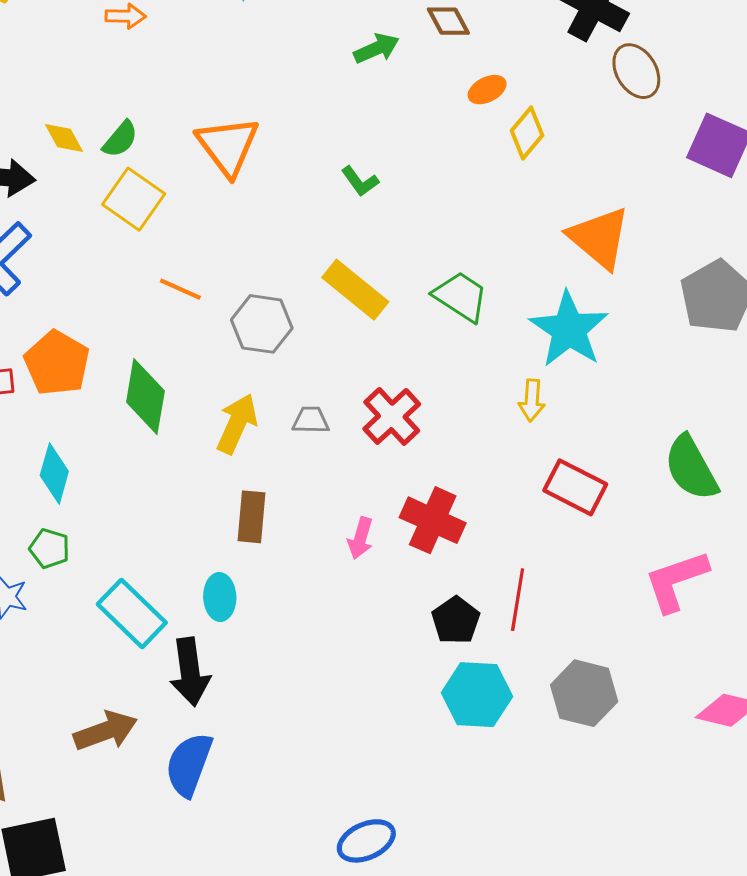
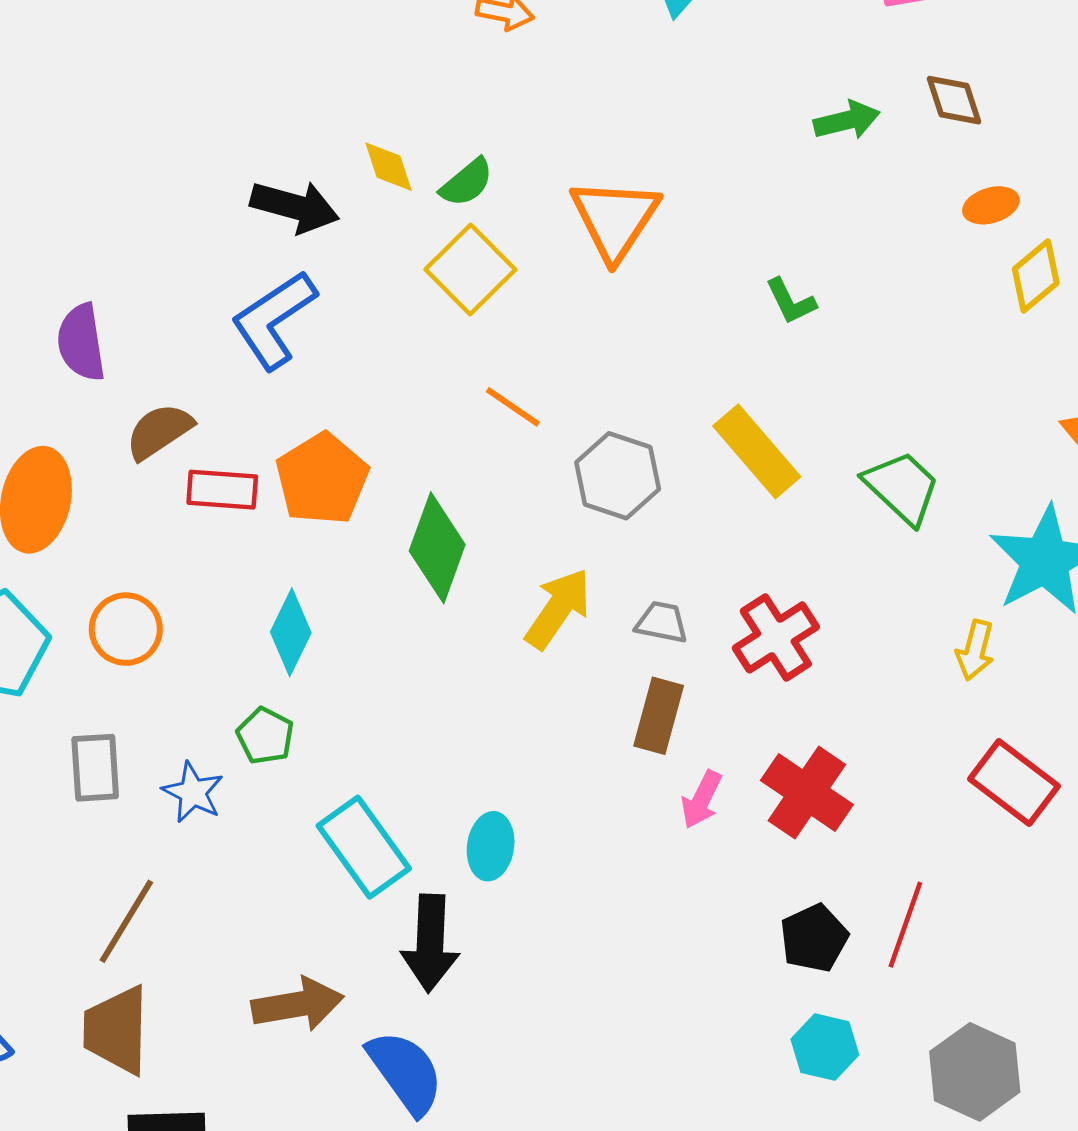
brown rectangle: (251, 517) -> (659, 716), moved
cyan hexagon: (477, 695) -> (825, 1047), size x0.7
blue semicircle: (189, 765) -> (405, 1072), turned 114

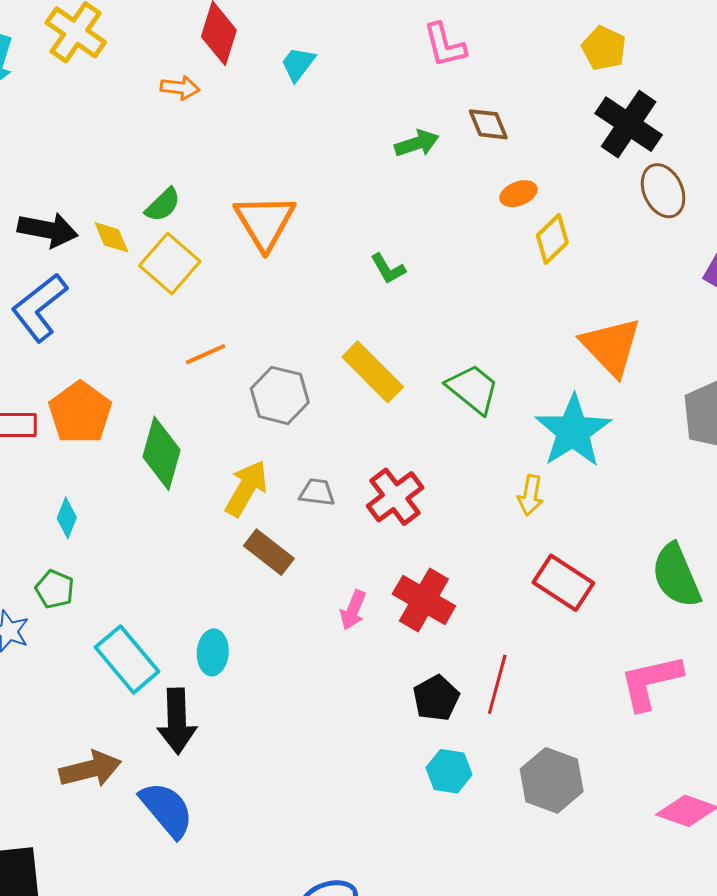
yellow diamond: (388, 167) -> (111, 237), moved
orange line: (513, 407) -> (206, 354), turned -54
cyan diamond: (291, 632) -> (67, 518), size x0.7
brown rectangle: (659, 716) -> (269, 552), moved, turned -63

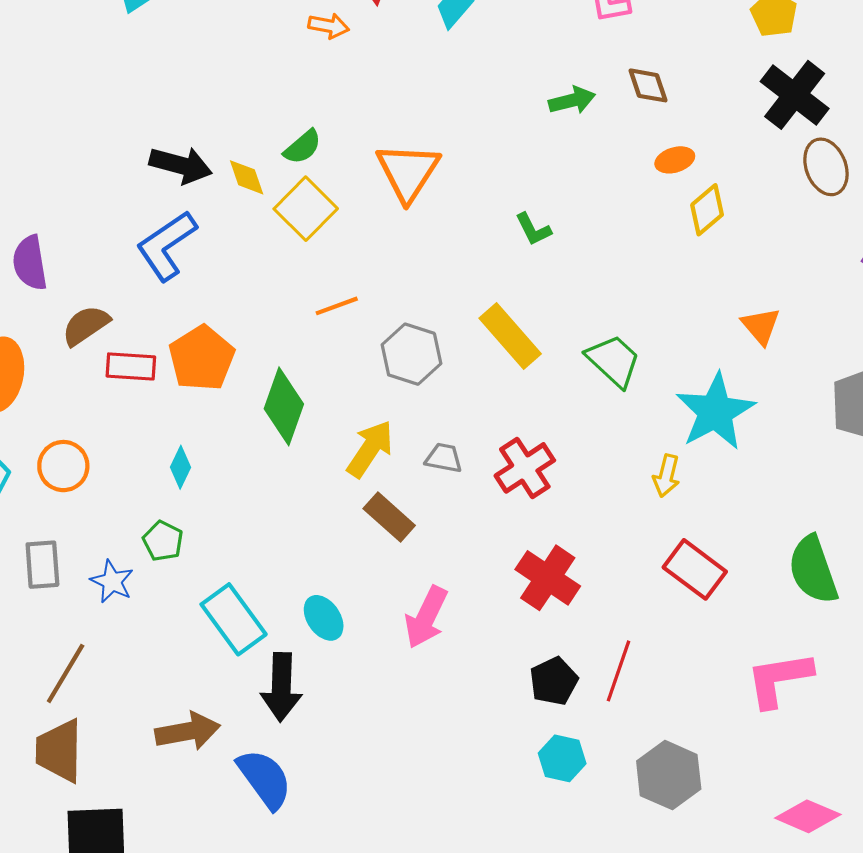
orange triangle: (611, 346) -> (761, 326), size x0.6
pink arrow: (353, 610) -> (426, 617), moved, size x1.5
cyan ellipse: (213, 652) -> (324, 618), turned -42

